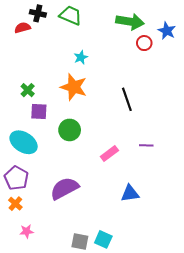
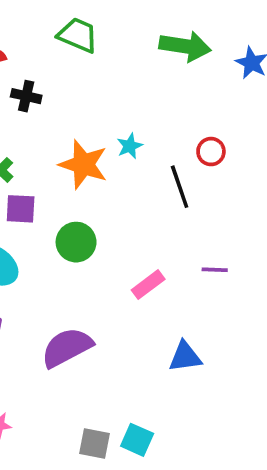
black cross: (38, 13) -> (26, 96), moved
red circle: (144, 43) -> (211, 152), moved
cyan star: (81, 57) -> (130, 146), moved

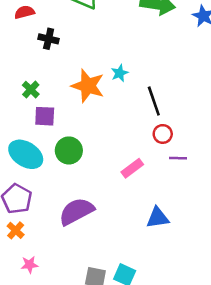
red circle: (211, 152) -> (163, 134), moved
green circle: (76, 242) -> (69, 150), moved

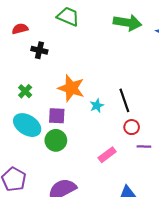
cyan star: (120, 73) -> (97, 106), moved
purple square: (45, 116) -> (57, 116), moved
cyan ellipse: (26, 154) -> (27, 125), moved

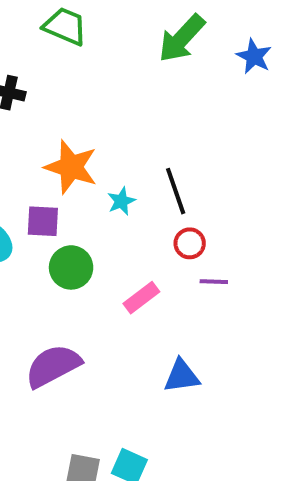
green arrow: (128, 23) -> (182, 38), turned 124
green circle: (56, 140) -> (71, 267), moved

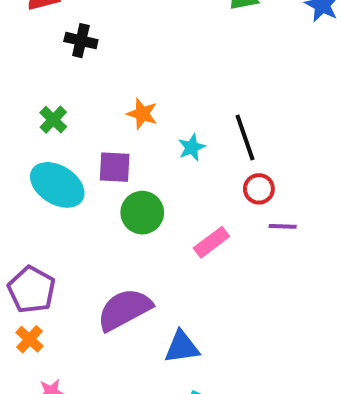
orange star: (71, 167) -> (142, 114), size x0.6
blue triangle: (182, 376) -> (182, 347), moved

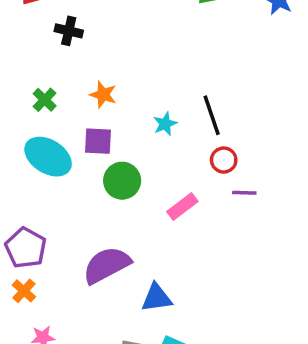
orange star: (142, 114) -> (103, 95), moved

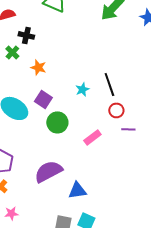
orange star: (103, 95) -> (38, 67), moved
green cross: (45, 100) -> (12, 52), moved
purple square: (98, 141) -> (43, 99), turned 30

